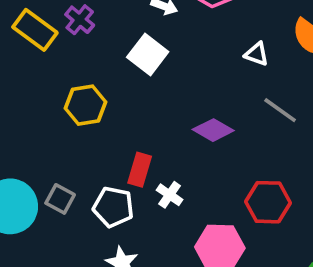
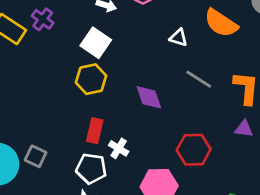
yellow hexagon: (86, 105) -> (91, 79), moved
purple diamond: (213, 130) -> (149, 97), turned 44
white pentagon: (113, 207) -> (91, 169), moved

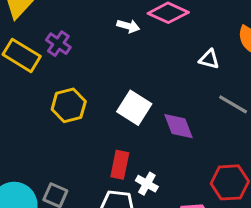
white square: (96, 43) -> (134, 108), moved
yellow hexagon: (91, 79) -> (69, 105), moved

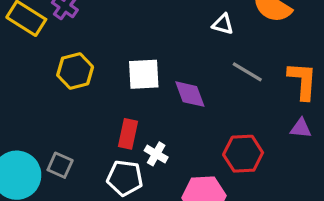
white square: (134, 108) -> (144, 74), turned -36

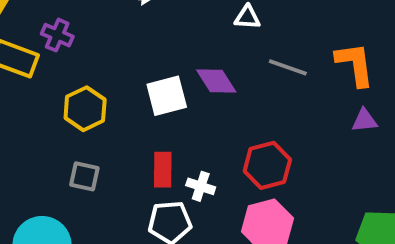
purple diamond: (190, 94) -> (216, 81), moved
red hexagon: (243, 154) -> (267, 165), moved
gray square: (60, 165) -> (84, 176), moved

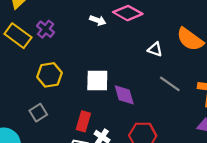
purple diamond: (216, 81) -> (124, 95), moved
gray square: (84, 176) -> (38, 113), turned 30

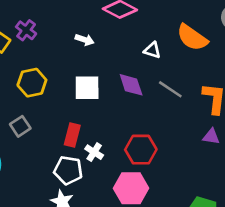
white arrow: (98, 20) -> (85, 40), moved
purple diamond: (124, 95) -> (131, 85), moved

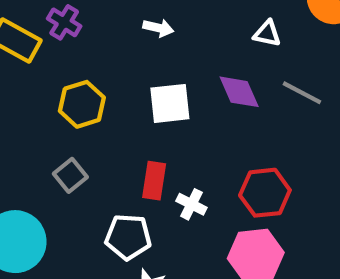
white pentagon: (68, 170) -> (128, 237), moved

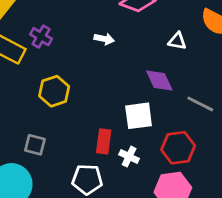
gray line: (302, 93) -> (200, 104), moved
white square: (170, 103) -> (139, 116), moved
gray square: (70, 175) -> (35, 145), moved, turned -35

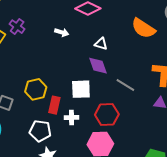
white triangle: (177, 41) -> (101, 44), moved
yellow hexagon: (54, 91) -> (36, 89), moved
white cross: (129, 157) -> (71, 118), turned -32

